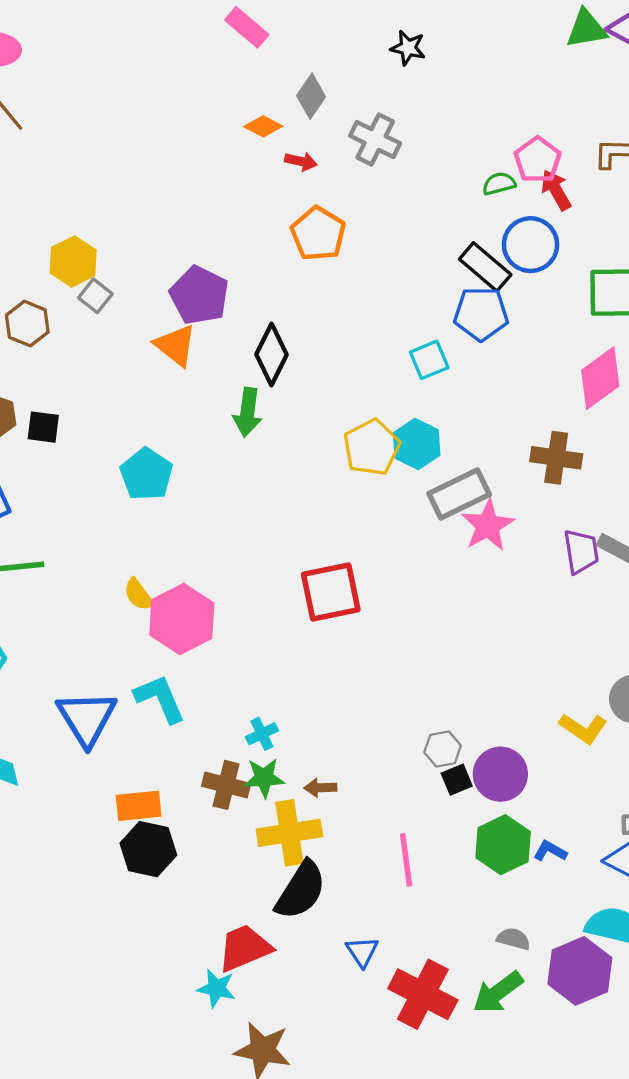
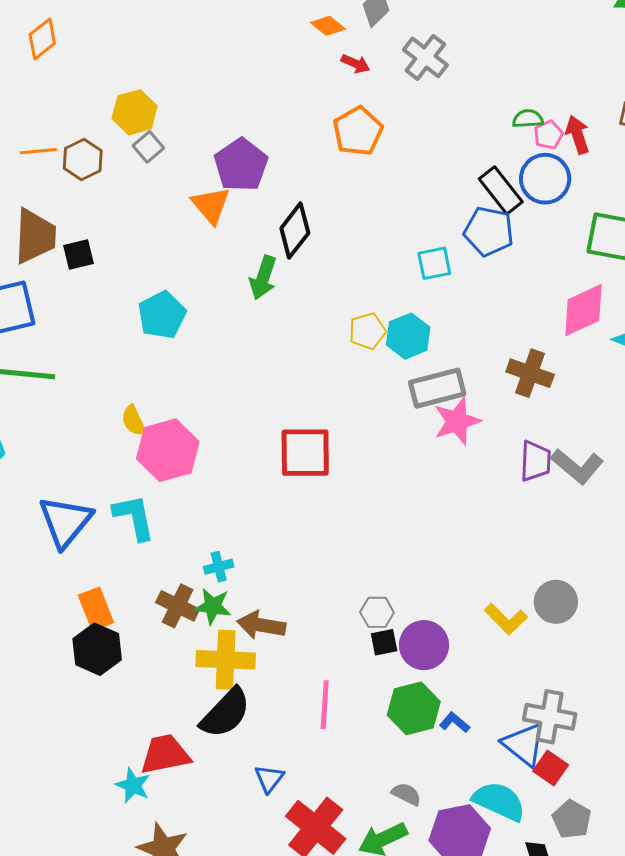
pink pentagon: (538, 160) -> (548, 135), moved, size x0.7
black square: (43, 427) -> (78, 255), turned -32
yellow pentagon: (372, 447) -> (367, 331), size x0.7
brown arrow: (320, 788) -> (261, 625), size x1.6
orange rectangle: (139, 806) -> (96, 609), turned 63

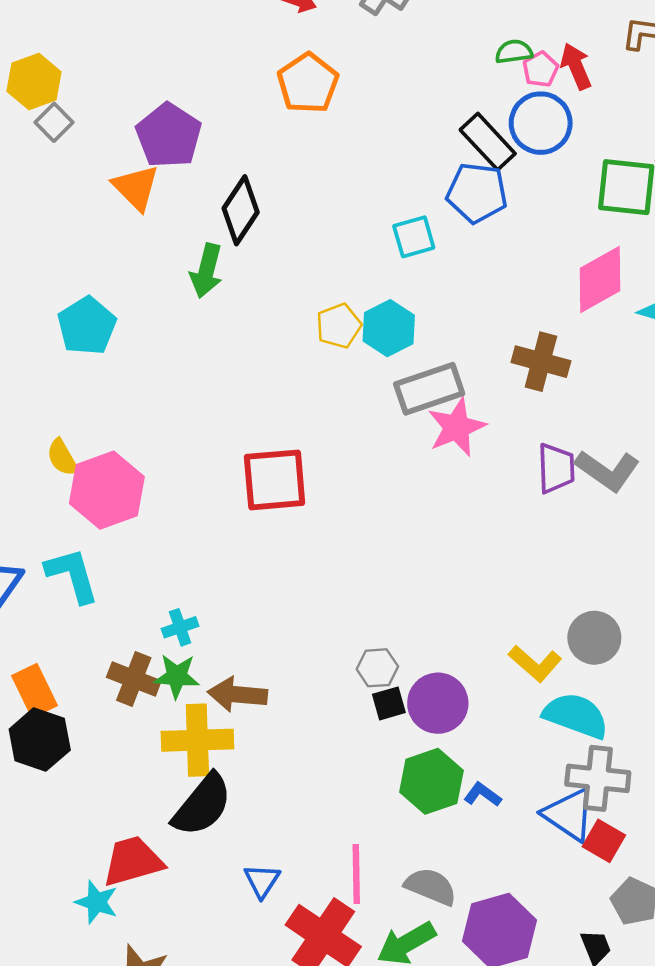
pink line: (325, 705) -> (356, 874), moved
gray semicircle: (406, 794) -> (431, 886), size x1.4
cyan semicircle: (499, 801) -> (576, 716), moved

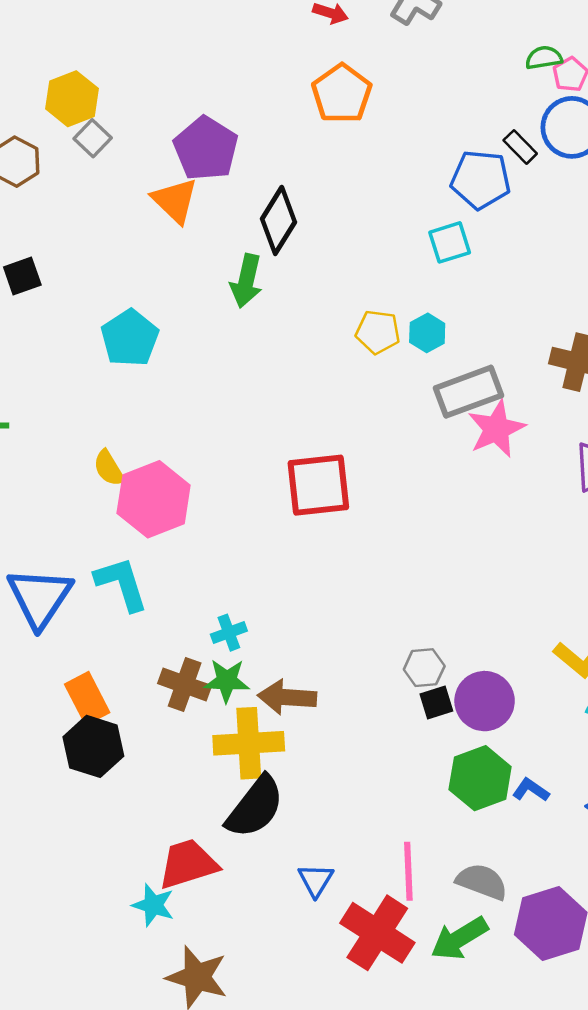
black rectangle: (488, 142) -> (520, 147), size x0.6
blue pentagon: (477, 193) -> (481, 180), moved
yellow pentagon: (339, 326) -> (378, 332), turned 30
cyan hexagon: (389, 328) -> (427, 333), size x0.7

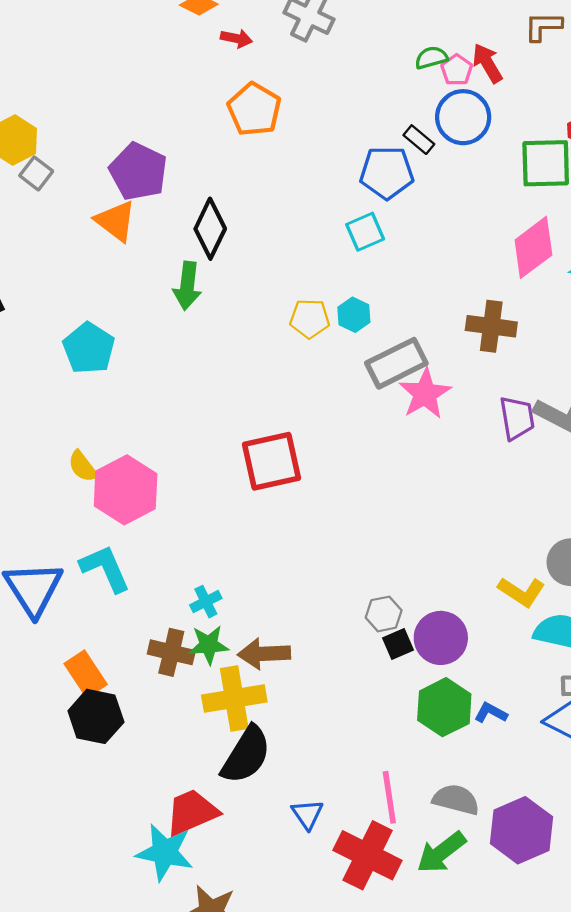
cyan star: (153, 905) -> (165, 852), size x1.5

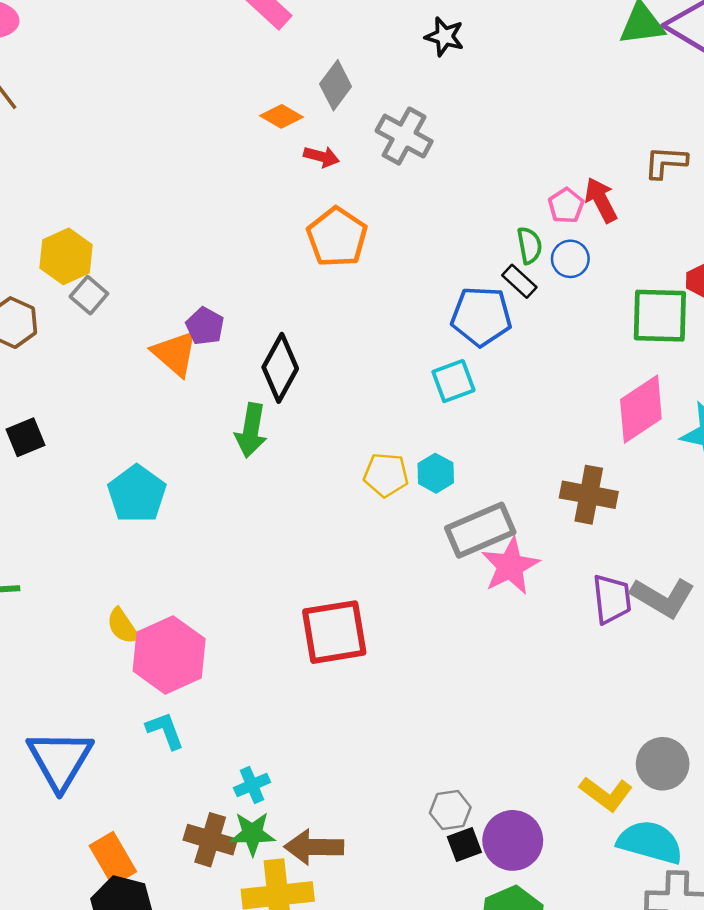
green semicircle: (431, 58) -> (529, 245), moved, turned 92
blue circle: (463, 117) -> (570, 259), size x0.6
purple pentagon: (138, 172) -> (205, 326), moved, size x0.6
cyan L-shape: (105, 568) -> (165, 731), moved, size x0.7

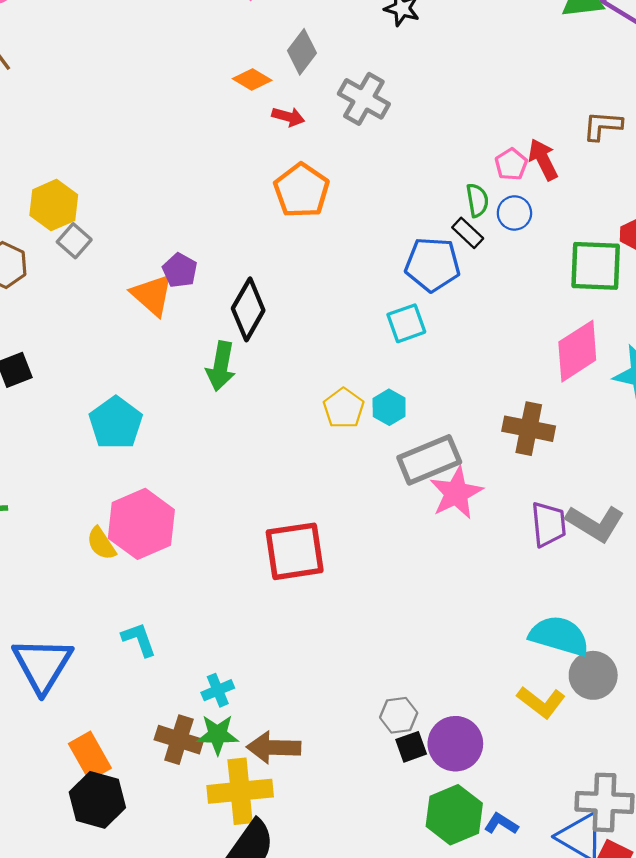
yellow pentagon: (386, 475) -> (344, 408), turned 30
pink hexagon: (169, 655) -> (141, 524), moved
cyan semicircle: (650, 842) -> (559, 636), moved

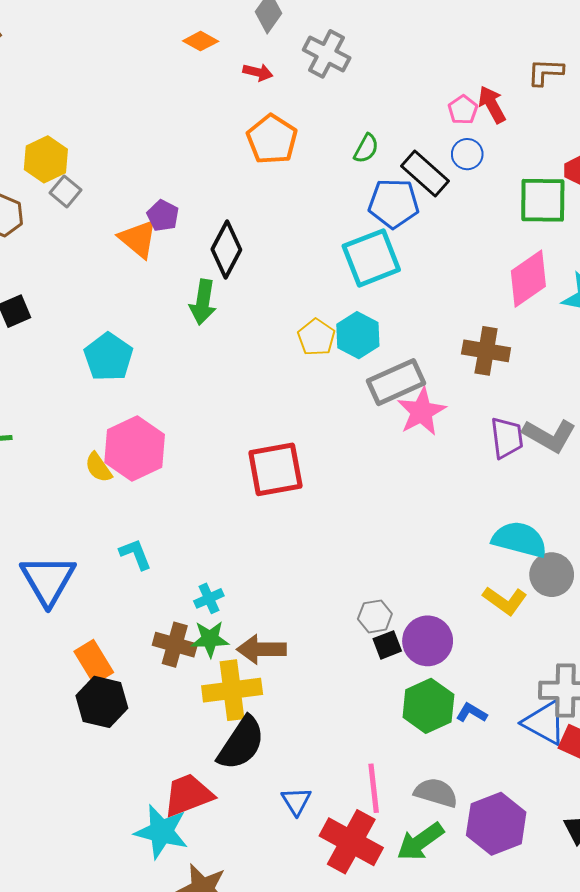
orange diamond: (252, 80) -> (201, 41), moved
green semicircle: (477, 200) -> (366, 149), moved, turned 40
black rectangle: (468, 233) -> (425, 174), size x1.6
cyan square: (406, 323) -> (371, 258), size x1.6
cyan hexagon: (389, 407) -> (358, 335), size x1.4

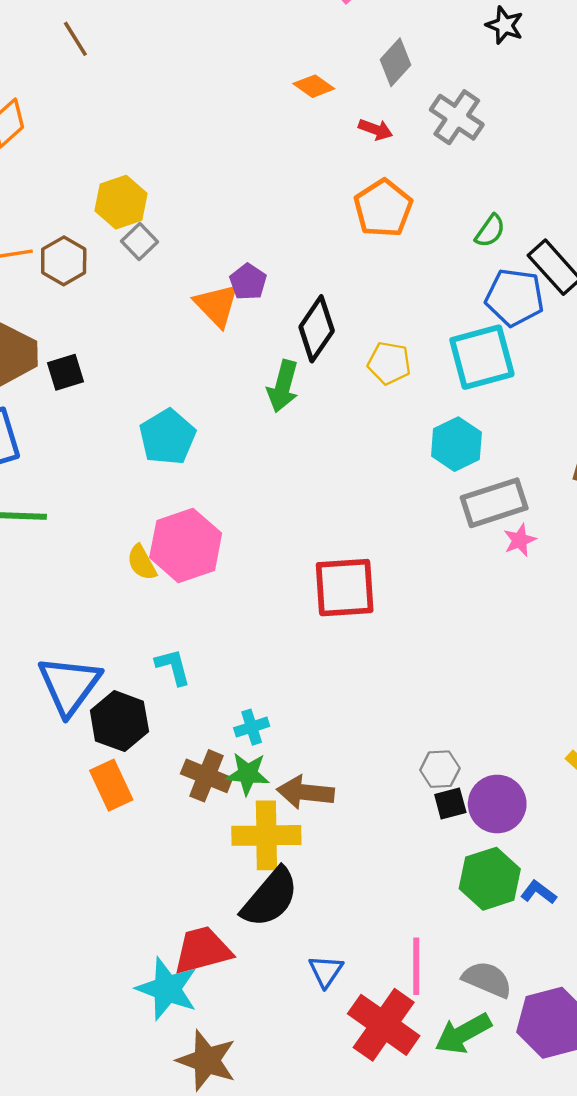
yellow pentagon: (316, 337) -> (389, 363), moved, turned -30
pink star: (422, 412) -> (520, 540), size x0.6
black hexagon: (102, 702) -> (119, 721), moved

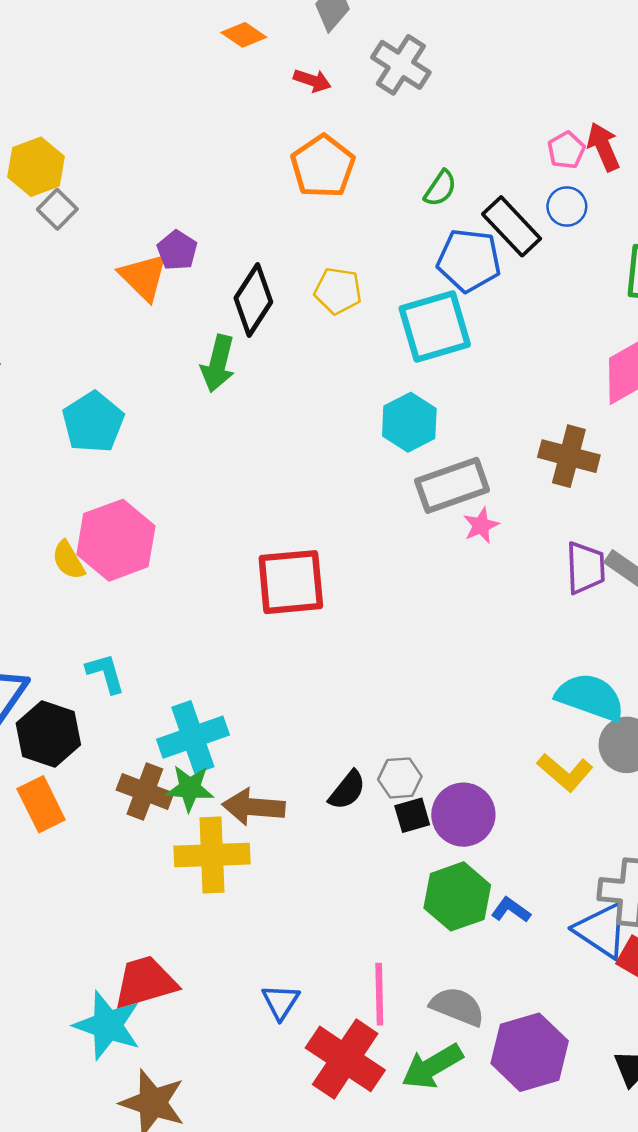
yellow pentagon: (389, 363) -> (338, 291), moved
cyan cross: (252, 727) -> (193, 737), size x1.8
black semicircle: (270, 898) -> (347, 790), moved, size x0.6

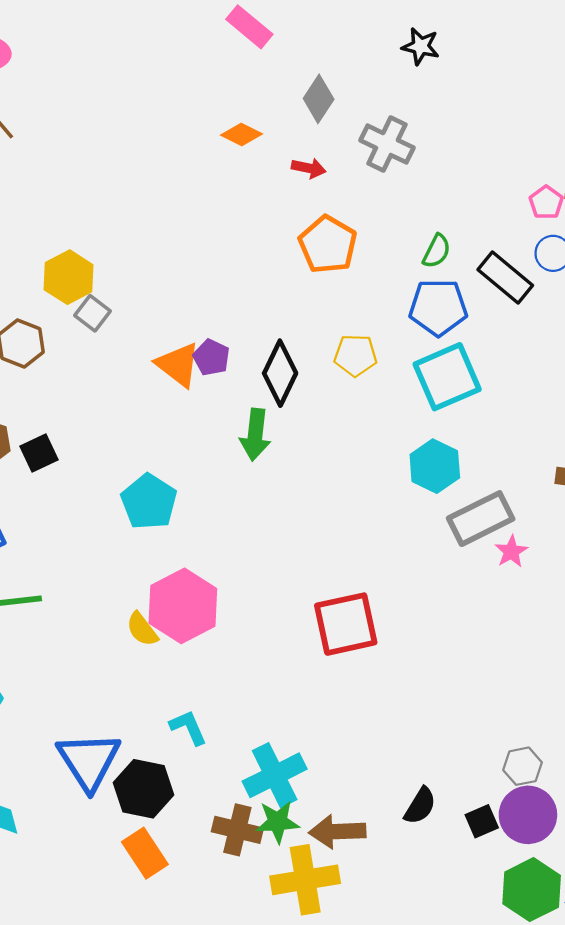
purple pentagon: (177, 250) -> (211, 357), moved
blue pentagon: (469, 260) -> (438, 307), moved
gray hexagon: (400, 778) -> (522, 766), moved

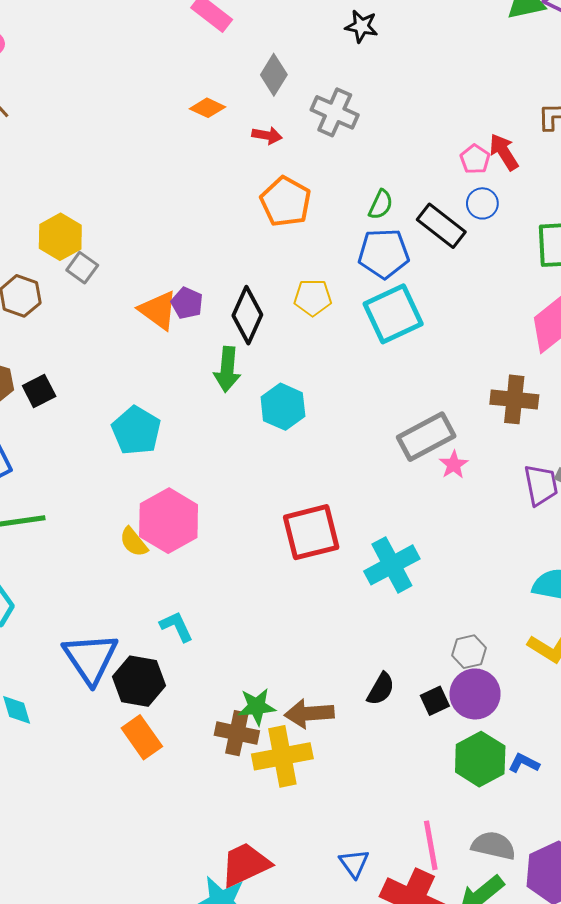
cyan hexagon: (435, 466) -> (283, 407), moved
cyan cross: (275, 775) -> (392, 565), moved
brown cross: (237, 830) -> (237, 733), moved

